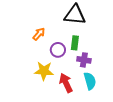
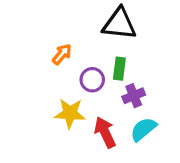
purple cross: (84, 60) -> (134, 96), turned -32
cyan semicircle: (90, 81) -> (143, 129), turned -114

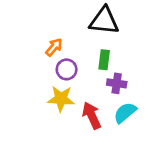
purple circle: (92, 80) -> (67, 69), moved
purple cross: (134, 96) -> (117, 83), turned 30

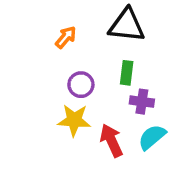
orange arrow: (54, 47) -> (66, 37), moved

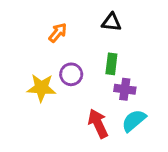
black triangle: (127, 25) -> (111, 22), size x0.6
yellow star: (74, 120) -> (41, 88), moved

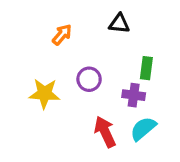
green rectangle: (111, 64) -> (146, 68), moved
purple circle: (71, 74) -> (89, 79), moved

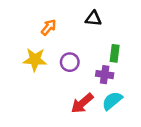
yellow star: (44, 94) -> (35, 60), moved
red arrow: (105, 132) -> (82, 103), turned -105

